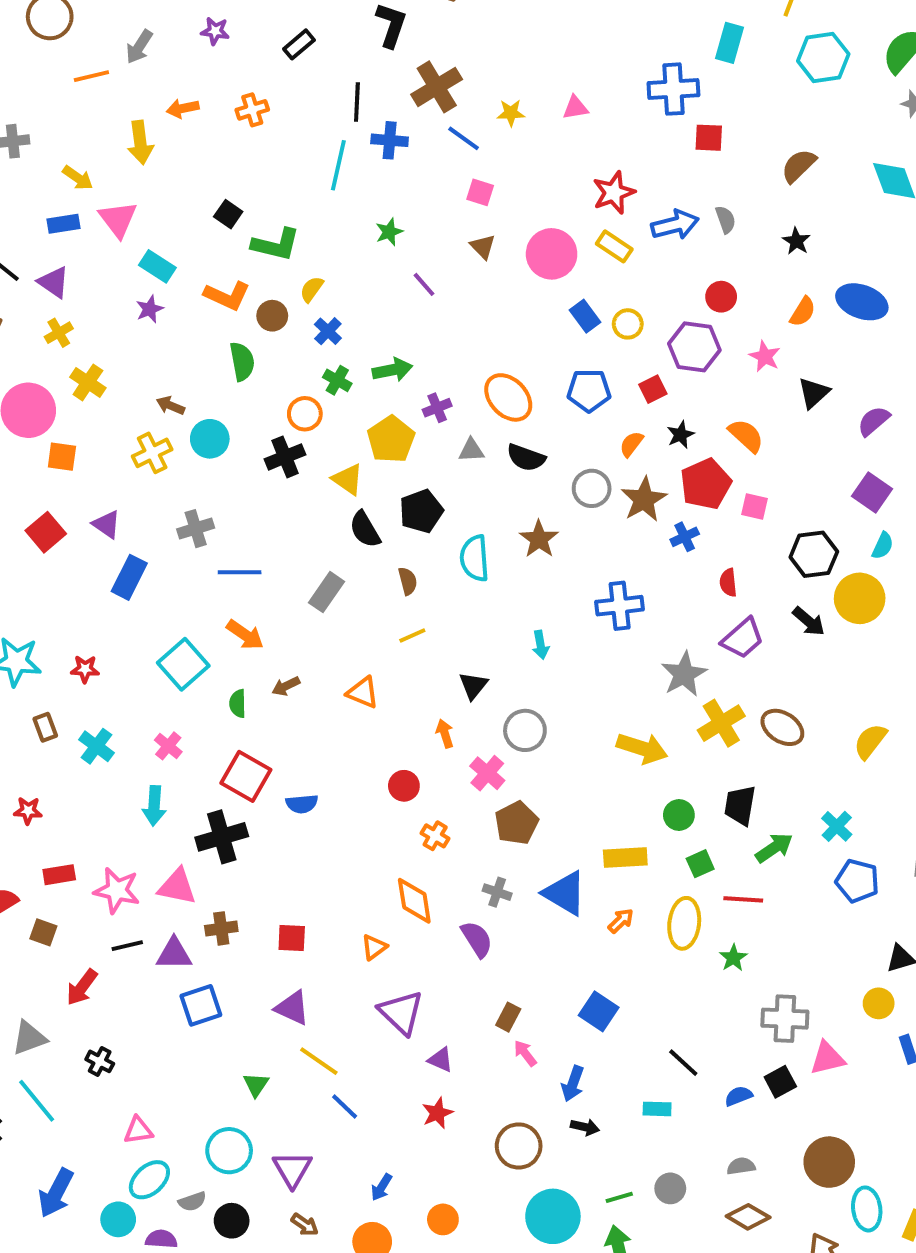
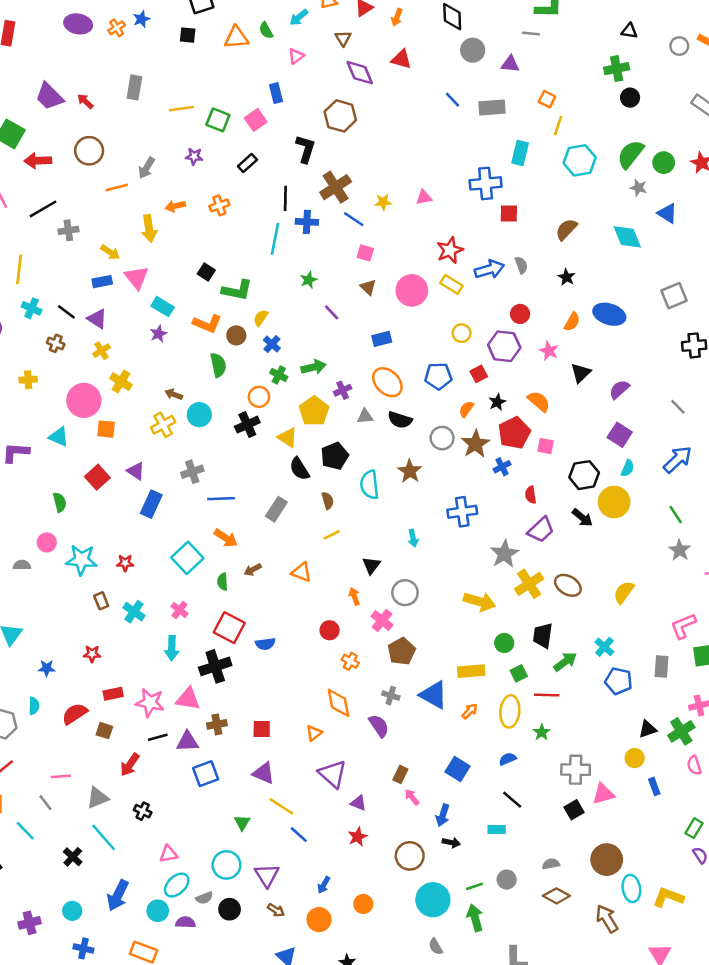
blue rectangle: (585, 316) -> (382, 339), moved, turned -66
blue semicircle: (739, 1096) -> (508, 759), moved

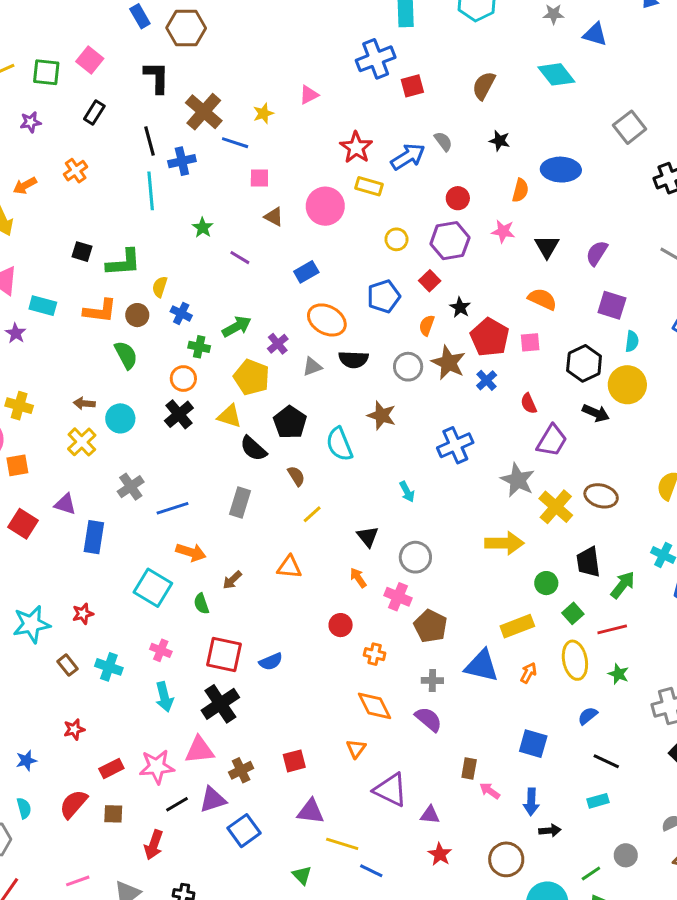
blue rectangle: (276, 93) -> (140, 16), moved
purple star: (158, 334) -> (16, 333), moved
orange semicircle: (539, 401) -> (542, 299), moved

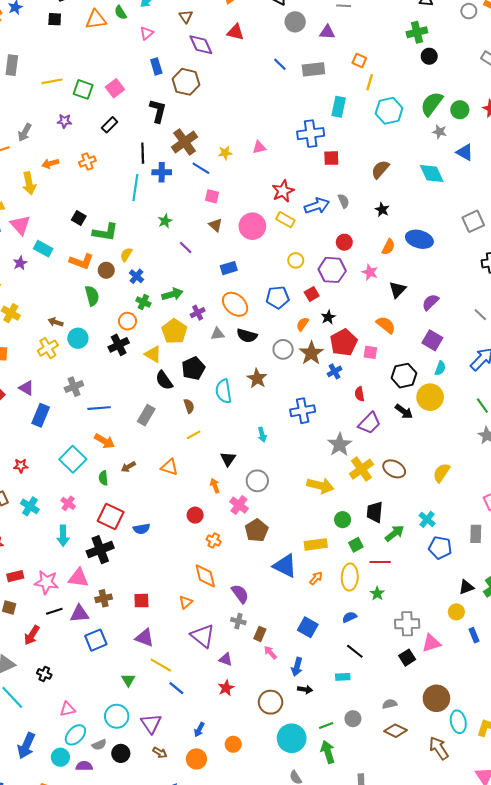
gray cross: (432, 681) -> (238, 621), moved

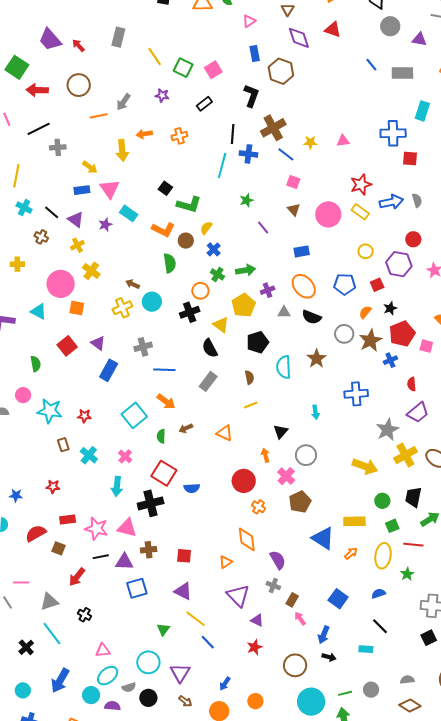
yellow line: (52, 81) -> (155, 57), turned 60
black semicircle: (164, 380) -> (210, 348), moved
red circle: (195, 515) -> (244, 481), size x1.5

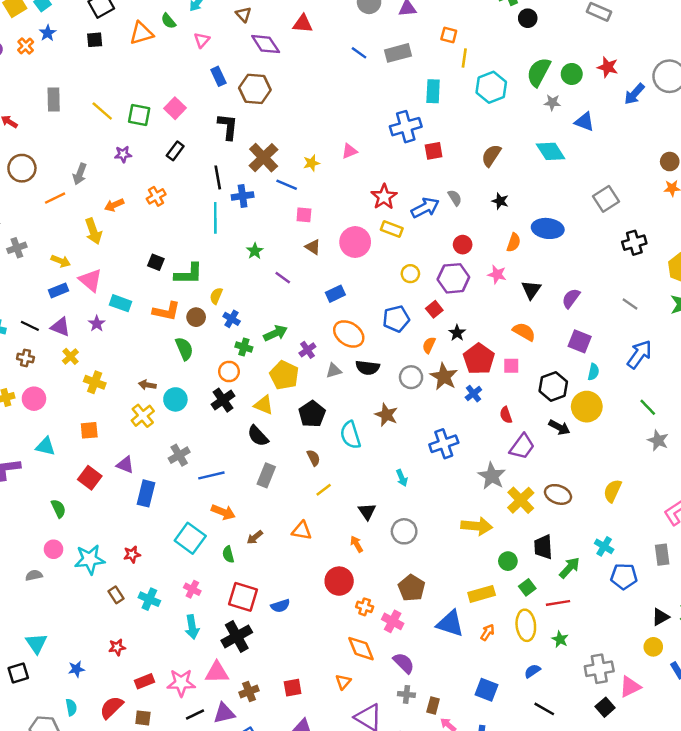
pink circle: (61, 284) -> (34, 399), moved, size x0.7
pink cross: (286, 476) -> (393, 621), moved

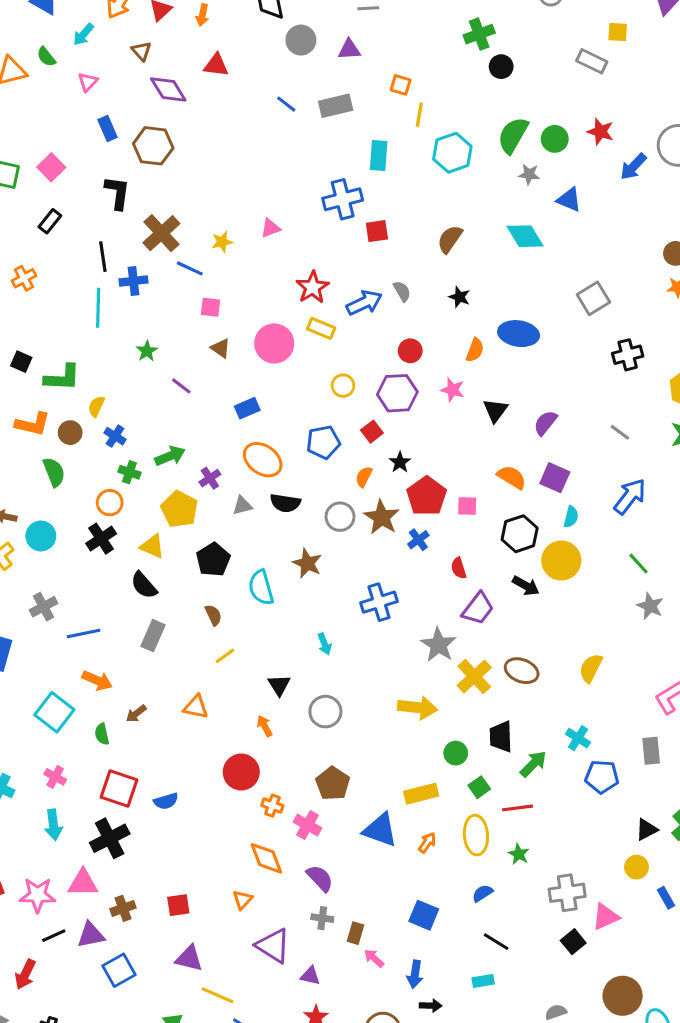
orange semicircle: (524, 332) -> (512, 477), moved

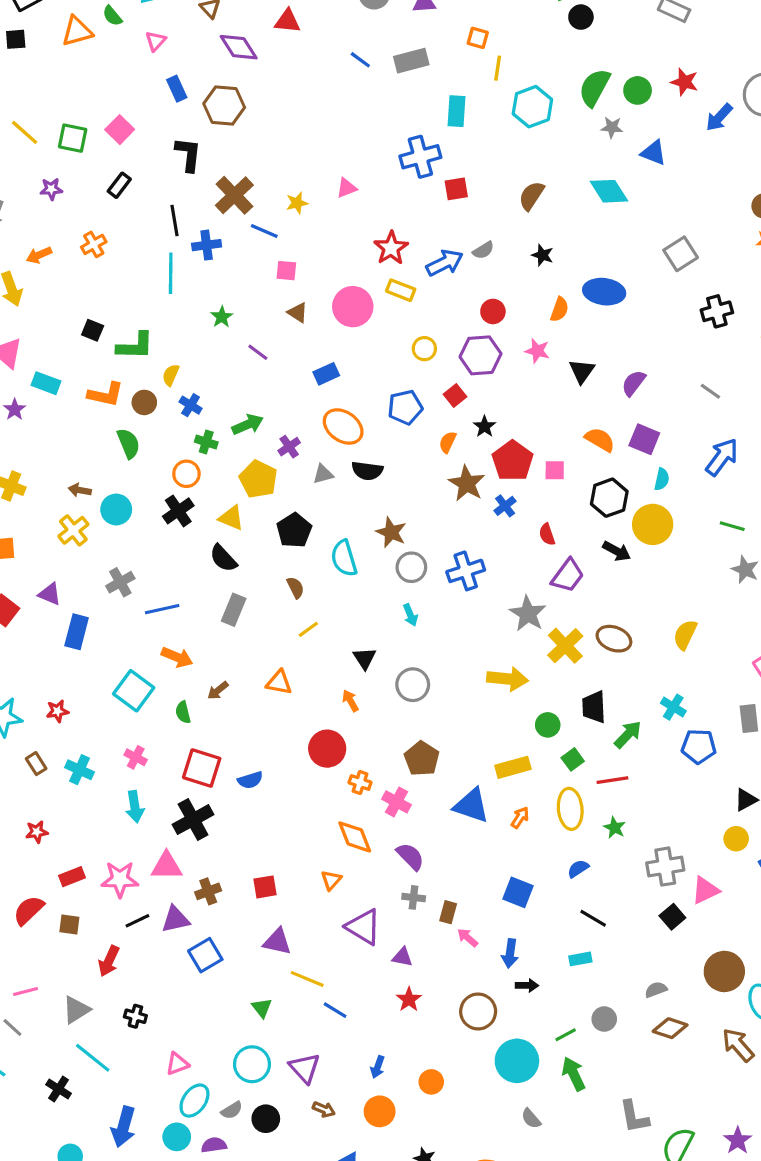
gray semicircle: (402, 291) -> (483, 250), turned 90
gray circle: (340, 517) -> (411, 567), moved
green line: (638, 564) -> (732, 526), turned -30

